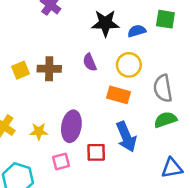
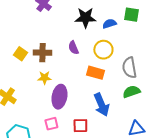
yellow square: (21, 70) -> (20, 54), turned -32
yellow star: (39, 131) -> (44, 78), moved
red square: (96, 152) -> (80, 126), moved

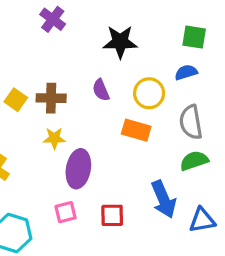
blue semicircle: (109, 24) -> (186, 72), moved
blue arrow: (101, 105) -> (164, 199), moved

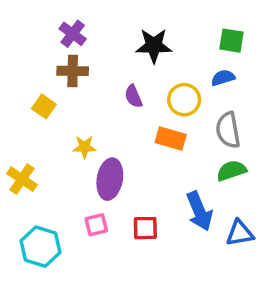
purple cross: (53, 19) -> (73, 34), moved
brown cross: (51, 98) -> (73, 71), moved

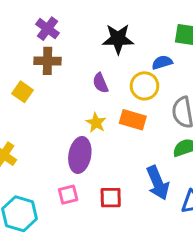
blue semicircle: (223, 78) -> (162, 62), moved
yellow star: (84, 147) -> (96, 123), moved, turned 30

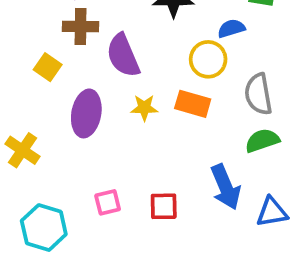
purple semicircle: (100, 83) -> (123, 55), moved, size x1.6
yellow star: (96, 123) -> (144, 108), turned -30
purple ellipse: (80, 155) -> (86, 113), moved

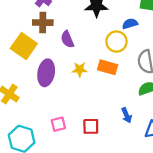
purple semicircle: (123, 55) -> (67, 39), size x0.7
yellow square: (48, 67) -> (24, 46), size x1.6
blue arrow: (226, 187) -> (127, 115), size x0.6

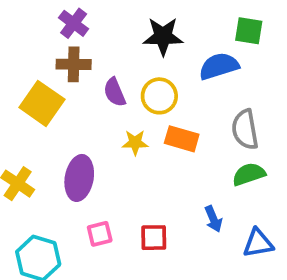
blue semicircle: (130, 24) -> (219, 66), size x1.5
yellow circle: (116, 42) -> (159, 96), moved
purple ellipse: (46, 73) -> (79, 178), moved

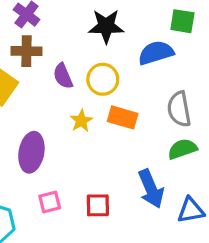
yellow star: (135, 143) -> (81, 121), turned -30
blue arrow: (213, 219) -> (151, 189), size x1.6

